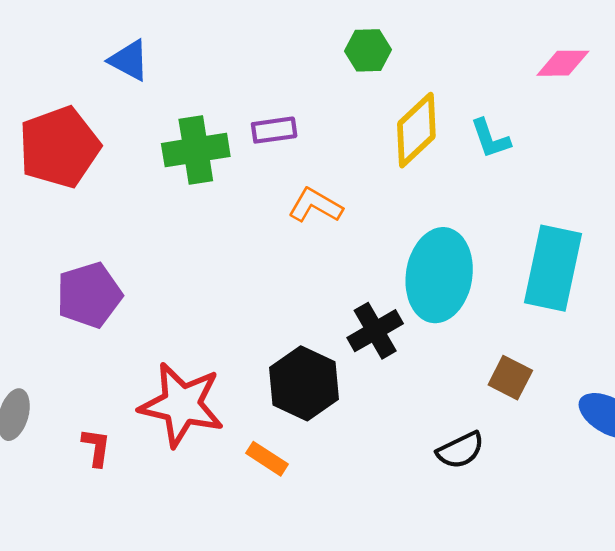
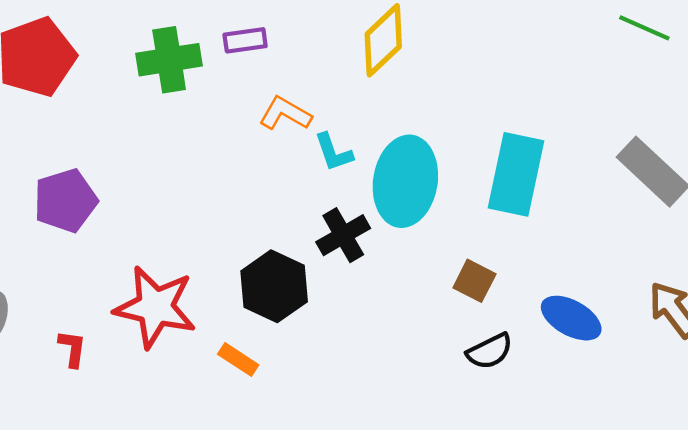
cyan L-shape: (490, 139) -> (334, 152), moved
black semicircle: (460, 450) -> (490, 351), moved

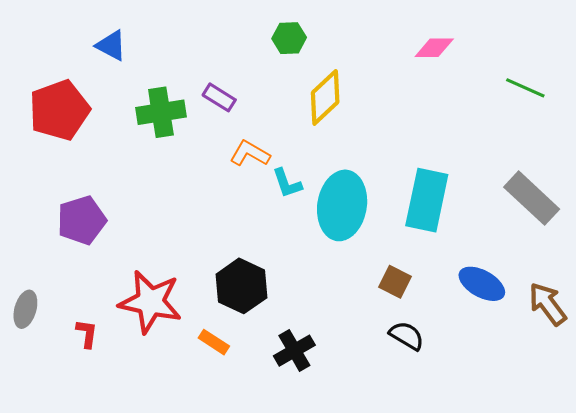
purple rectangle: (245, 40) -> (219, 97), turned 40
black cross: (343, 235) -> (294, 351), moved
blue ellipse: (571, 318) -> (482, 284), moved
black semicircle: (490, 351) -> (407, 336), turned -123

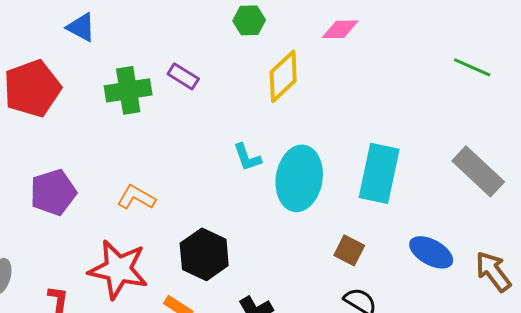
pink diamond: (434, 48) -> (340, 29), moved
orange L-shape: (250, 154) -> (136, 197), moved

